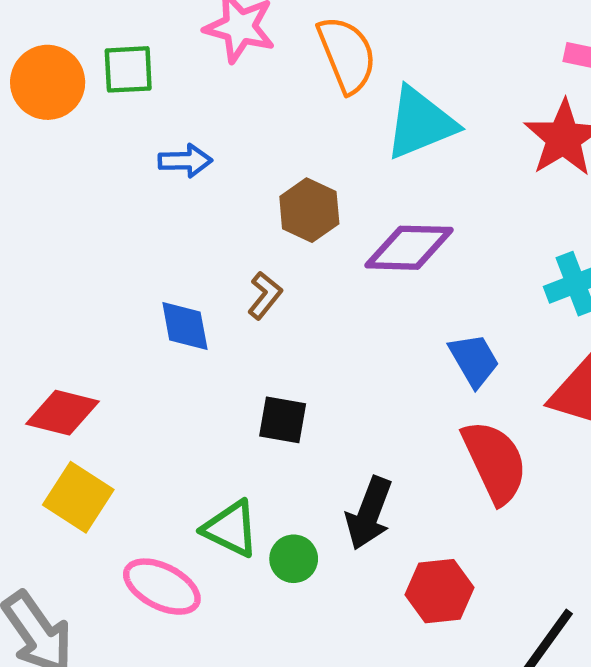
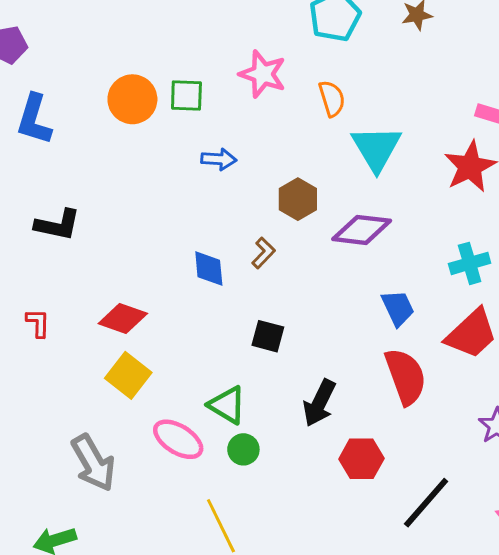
orange semicircle: (347, 54) -> (332, 99), size x0.7
cyan triangle: (420, 123) -> (376, 148), turned -44
green circle: (294, 559) -> (243, 449), moved

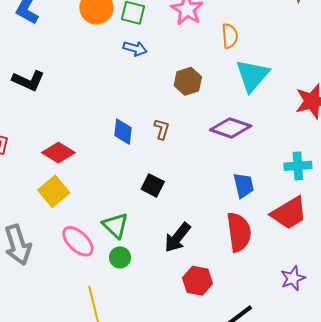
blue arrow: (219, 159) -> (135, 48), moved
brown hexagon: (298, 199) -> (188, 81), moved
brown L-shape: (263, 253) -> (162, 129), turned -40

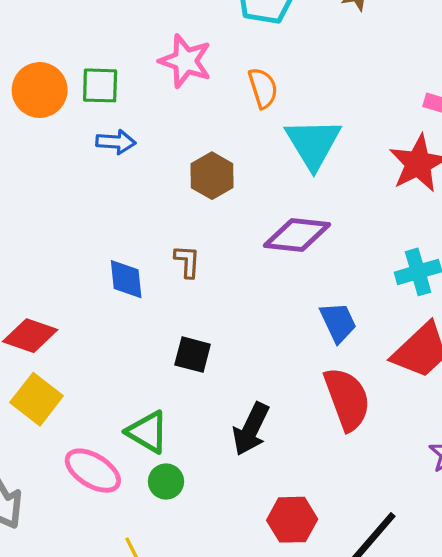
red hexagon: (197, 281) -> (292, 520), moved

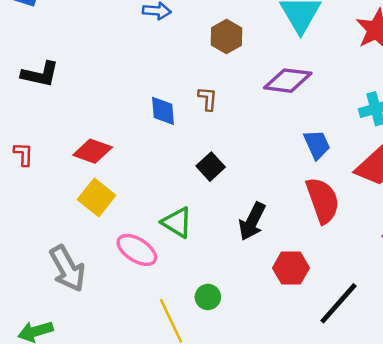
black square: (193, 355) -> (211, 167), turned 32
green circle: (166, 481) -> (208, 297), moved
red hexagon: (292, 520) -> (291, 268), moved

